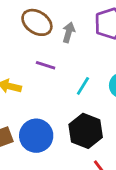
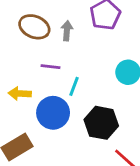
cyan line: (83, 86) -> (74, 86), moved
blue circle: (36, 136) -> (53, 113), moved

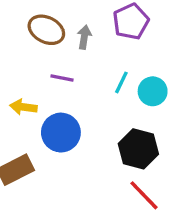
cyan line: (74, 86) -> (121, 82), moved
black hexagon: (101, 123) -> (138, 149), moved

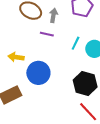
purple line: (62, 78) -> (47, 34), moved

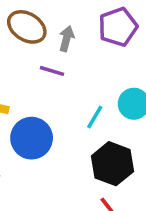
cyan line: (76, 43) -> (95, 117), moved

